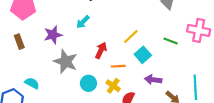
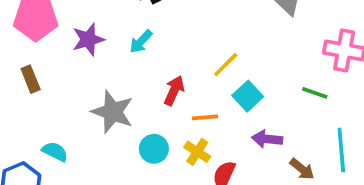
purple star: (53, 35) -> (88, 39), moved
green line: (171, 41) -> (315, 93), moved

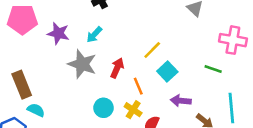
purple star: (88, 39) -> (58, 33), turned 30
brown rectangle: (31, 79) -> (22, 85), moved, size x1.5
gray star: (113, 112) -> (82, 64), moved
orange line: (205, 117) -> (138, 86), turned 72

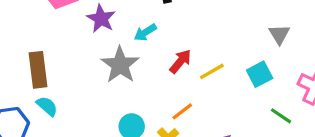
red arrow: (117, 68) -> (180, 61), moved
cyan square: (167, 71) -> (260, 74), moved
orange line: (138, 86) -> (182, 111), turned 60

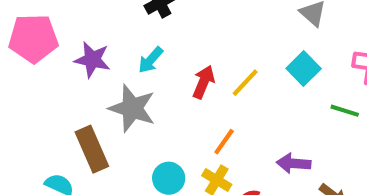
brown rectangle: (38, 70) -> (92, 149), moved

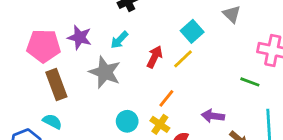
pink pentagon: (33, 38) -> (44, 46), moved
cyan square: (304, 68) -> (192, 31), moved
brown rectangle: (92, 149) -> (56, 84), moved

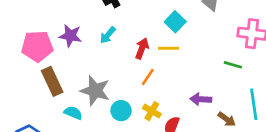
yellow line: (183, 59) -> (169, 48), turned 48
gray star: (105, 72) -> (95, 91), moved
orange line: (166, 98) -> (148, 77), moved
cyan semicircle: (52, 121) -> (73, 113), moved

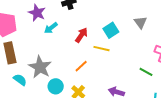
cyan arrow: (108, 35) -> (51, 28), moved
purple star: (70, 36) -> (37, 13), moved
red arrow: (142, 48) -> (81, 35), moved

